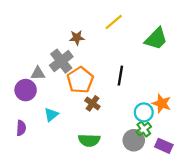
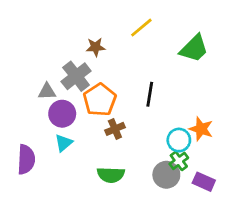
purple circle: (26, 90) -> (62, 114), moved
brown cross: (92, 103) -> (115, 129), turned 32
purple semicircle: (21, 128) -> (26, 159), size x1.5

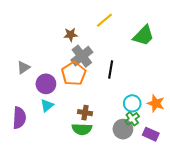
gray cross: (76, 76) -> (82, 56), moved
gray triangle: (47, 91) -> (23, 67), moved, turned -32
brown cross: (115, 129) -> (85, 113), moved, turned 32
orange star: (201, 129) -> (156, 103), moved

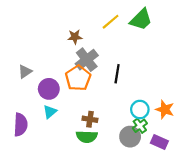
green trapezoid: (144, 36) -> (141, 20), moved

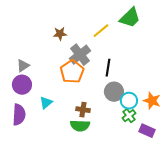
yellow line: (111, 22) -> (101, 31), moved
brown star: (75, 37) -> (60, 34), moved
purple circle: (49, 89) -> (22, 85), moved
gray circle: (130, 137) -> (114, 92), moved

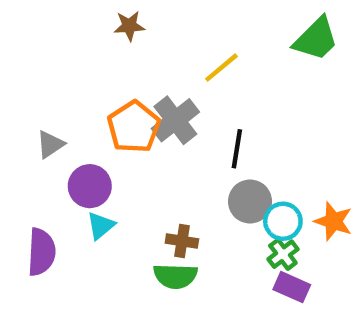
green trapezoid: (130, 18) -> (316, 39), moved
brown star: (60, 34) -> (129, 26), moved
orange pentagon: (72, 72) -> (134, 127), moved
purple circle: (22, 85) -> (90, 186), moved
purple rectangle: (147, 131) -> (292, 287), moved

